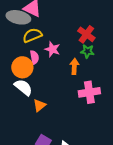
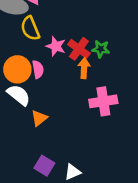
red cross: (86, 34) -> (79, 49), moved
yellow semicircle: (32, 35) -> (30, 28), turned -90
pink semicircle: (34, 57) -> (38, 69), moved

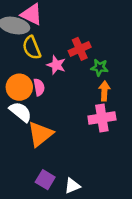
red cross: (79, 49) -> (80, 49), moved, turned 30
orange arrow: (84, 68) -> (104, 91), moved
orange triangle: (39, 118) -> (40, 134), size x1.6

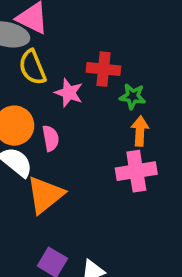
red cross: (80, 49) -> (103, 69), turned 30
pink semicircle: (39, 87) -> (51, 138), moved

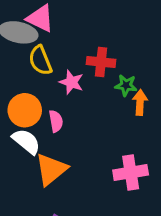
orange arrow: (140, 131) -> (140, 102), moved
pink cross: (136, 171) -> (131, 173), moved

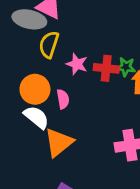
yellow semicircle: (40, 60) -> (49, 45), turned 40
red cross: (101, 62) -> (106, 68), moved

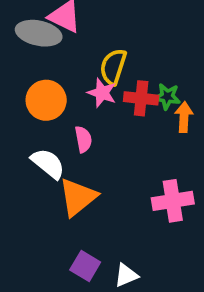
yellow semicircle: (49, 45) -> (113, 67), moved
orange circle: (35, 89) -> (46, 100), moved

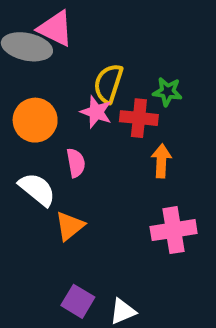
green star: (167, 97) -> (167, 92), moved
orange arrow: (184, 117) -> (161, 161), moved
orange triangle: (78, 197) -> (70, 226), size x0.7

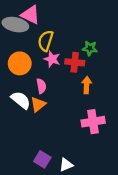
yellow semicircle: (108, 83) -> (46, 41), moved
orange triangle: (70, 226) -> (38, 104), moved

